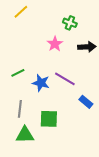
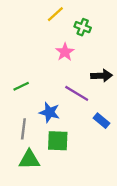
yellow line: (21, 12) -> (55, 14), moved
black arrow: (87, 47) -> (102, 76), moved
blue star: (41, 83) -> (49, 112), moved

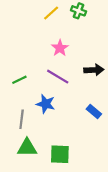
green cross: (83, 27) -> (79, 11), moved
purple line: (77, 93) -> (58, 77), moved
green square: (58, 141) -> (60, 154), moved

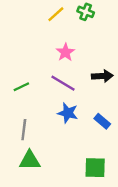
blue star: (46, 104) -> (68, 113), moved
green square: (60, 154) -> (95, 168), moved

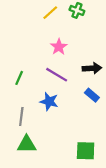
green line: (21, 87) -> (19, 78), turned -40
blue star: (68, 113) -> (49, 102), moved
blue rectangle: (102, 121) -> (92, 95), moved

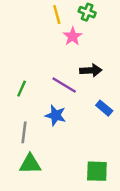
yellow line: (50, 13) -> (57, 15), turned -63
pink star: (59, 47) -> (73, 36), moved
black arrow: (92, 68) -> (91, 70), moved

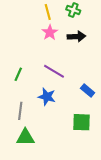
pink star: (73, 36) -> (50, 32), moved
black arrow: (91, 70) -> (76, 37), moved
green square: (97, 171) -> (81, 122), moved

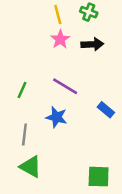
green square: (81, 122) -> (99, 177), moved
green triangle: (25, 137) -> (31, 167), turned 30

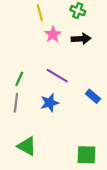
yellow line: (58, 15) -> (40, 13), moved
blue star: (57, 117) -> (50, 103), turned -30
gray line: (24, 135) -> (16, 103), moved

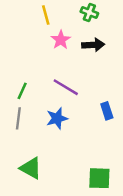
blue rectangle: (93, 96) -> (107, 111), turned 32

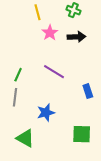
blue star: (57, 118) -> (46, 113), moved
green square: (99, 178) -> (82, 134), moved

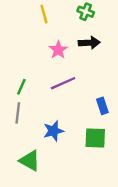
pink star: (50, 33) -> (58, 50), moved
purple line: (54, 72) -> (63, 83), turned -55
green square: (82, 134) -> (95, 138), moved

